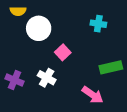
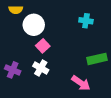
pink square: (63, 52) -> (43, 46), moved

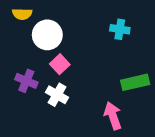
purple cross: (13, 70) -> (26, 81), moved
pink arrow: (81, 83) -> (113, 116), turned -144

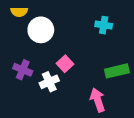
pink square: (60, 64) -> (65, 64), moved
white cross: (57, 95) -> (49, 82), turned 36

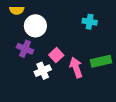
purple cross: (23, 70) -> (25, 49), moved
pink arrow: (98, 100) -> (76, 68), moved

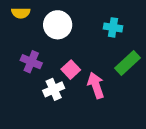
white circle: (35, 26) -> (58, 25), moved
green rectangle: (101, 61) -> (127, 63), moved, turned -30

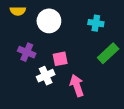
pink square: (71, 70) -> (60, 59), turned 32
pink arrow: (96, 85) -> (77, 86), moved

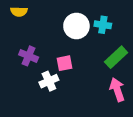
white circle: (49, 21) -> (76, 26), moved
pink arrow: (77, 86) -> (117, 90), moved

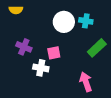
white cross: (49, 81) -> (41, 68), turned 35
pink arrow: (117, 90) -> (86, 82), moved

